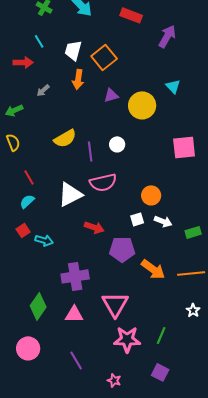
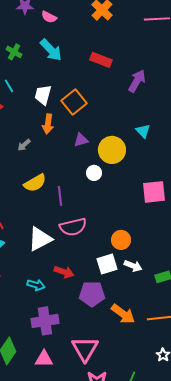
gray arrow: (43, 90) -> (24, 145), moved
white circle: (117, 144) -> (94, 173), moved
white square: (137, 219) -> (107, 264), size x1.5
cyan arrow: (44, 240) -> (36, 285), moved

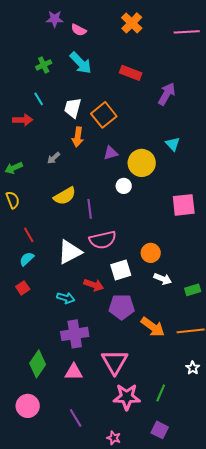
green cross: (14, 52) -> (44, 65), turned 35
white square: (107, 264) -> (121, 270), moved

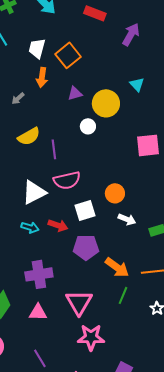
cyan arrow: (66, 298) -> (30, 227), moved
green line: (161, 393) -> (123, 295), moved

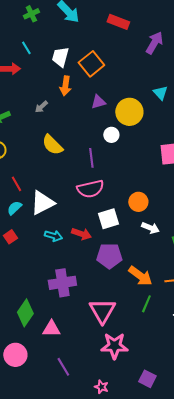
yellow semicircle: (29, 136) -> (52, 145), turned 75
purple line: (54, 149) -> (91, 158), moved
white triangle: (34, 192) -> (42, 203), moved
pink triangle: (38, 312) -> (51, 329), moved

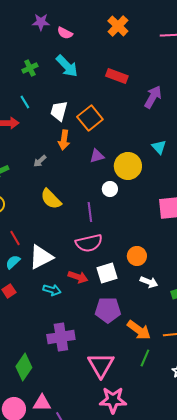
red arrow: (81, 234) -> (78, 277), moved
pink triangle: (51, 329) -> (42, 403), moved

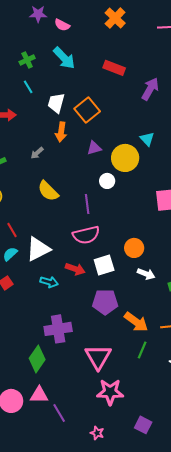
cyan line: (25, 102) -> (28, 87), moved
cyan triangle: (159, 147) -> (147, 139), moved
green diamond: (24, 367) -> (37, 359), moved

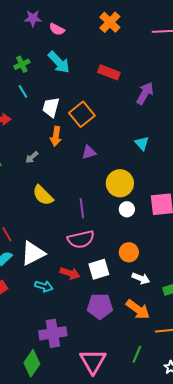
yellow circle: (125, 158) -> (120, 183), moved
white circle: (107, 181) -> (127, 209), moved
orange arrow: (136, 322) -> (138, 309), moved

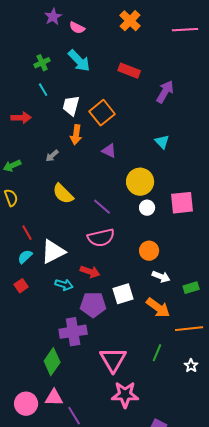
purple star: (33, 18) -> (53, 17), turned -30
purple triangle: (89, 152) -> (109, 151), turned 42
purple line: (82, 208) -> (102, 207), turned -42
white square: (99, 269) -> (123, 294), moved
purple pentagon: (100, 306) -> (93, 305), moved

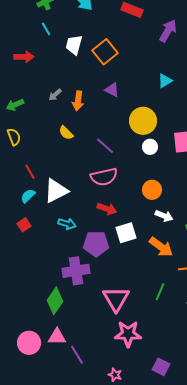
orange arrow: (76, 135) -> (78, 101), moved
cyan triangle: (162, 142) -> (165, 81), turned 42
yellow semicircle: (63, 194) -> (66, 133), size x0.7
red arrow: (90, 272) -> (107, 209), moved

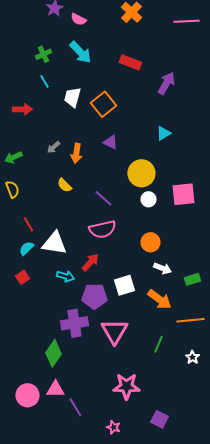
white triangle: (56, 191) -> (54, 243), turned 36
red arrow: (107, 209) -> (90, 262), moved, turned -66
pink triangle: (116, 299) -> (114, 331), moved

